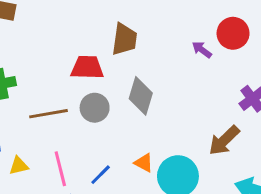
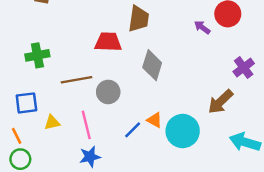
gray circle: (95, 108) -> (108, 92), moved
blue line: (101, 175) -> (133, 130), moved

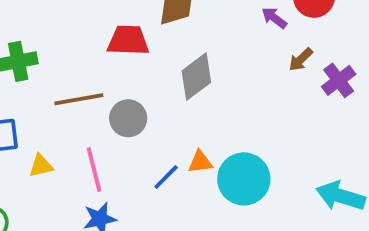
gray diamond: (152, 65) -> (196, 77), turned 36
brown arrow: (220, 102) -> (301, 59), moved, size x0.6
orange triangle: (155, 120) -> (200, 162), turned -35

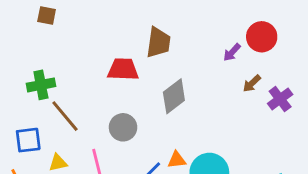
purple arrow: (274, 18) -> (232, 52), turned -84
brown line: (79, 99) -> (65, 116), moved, turned 60

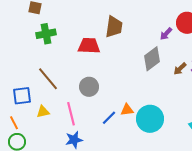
brown arrow: (252, 83) -> (180, 69), moved
green cross: (41, 85) -> (46, 34), moved
gray diamond: (174, 96) -> (152, 59), moved

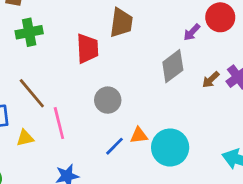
red trapezoid: (89, 46) -> (87, 49), turned 85
gray circle: (89, 87) -> (108, 100), moved
pink line: (71, 114) -> (59, 123), moved

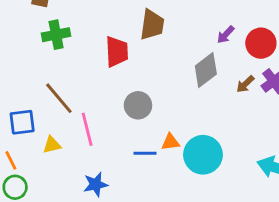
red circle: (220, 17) -> (261, 43), moved
blue line: (115, 146) -> (145, 153), turned 45

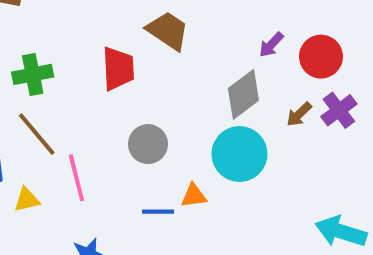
brown trapezoid: (152, 25) -> (168, 31), turned -64
green cross: (56, 35) -> (33, 74), moved
cyan circle: (203, 155) -> (239, 154), moved

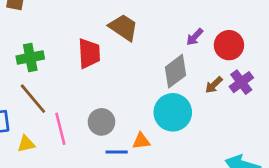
gray circle: (148, 144) -> (101, 122), moved

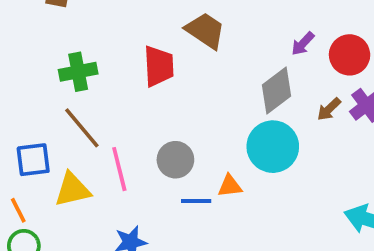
yellow triangle: (26, 144) -> (73, 190), size x1.5

